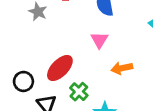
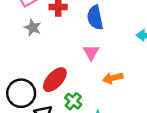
black circle: (23, 81) -> (21, 93), size x1.5

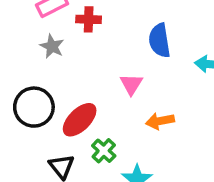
blue semicircle: (95, 18) -> (159, 40), moved
black circle: (21, 93) -> (34, 107), moved

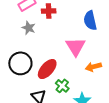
pink triangle: (131, 84) -> (76, 47), size x1.5

